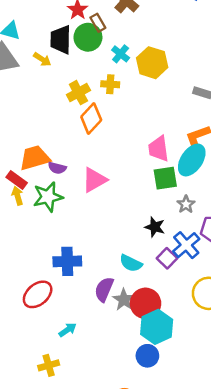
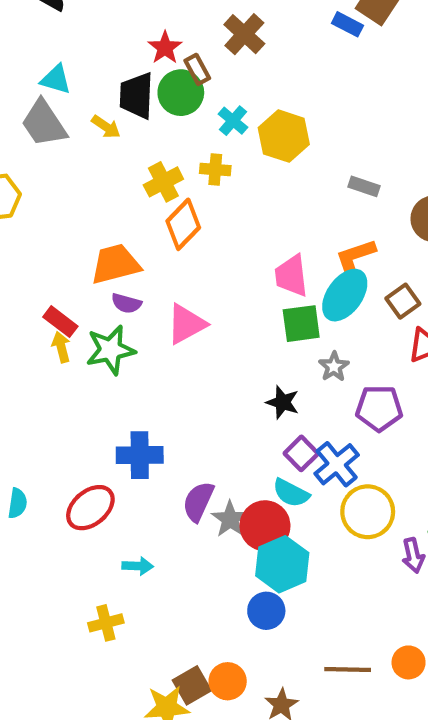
orange trapezoid: (35, 158) -> (115, 264), moved
blue cross: (186, 245) -> (337, 464), moved
cyan semicircle: (131, 263) -> (291, 493), moved
cyan arrow: (67, 330) -> (138, 566), turned 36

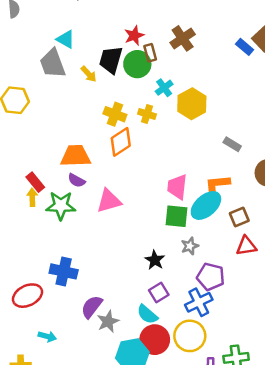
yellow cross: (163, 182) -> (115, 114), turned 35
blue cross: (337, 464) -> (199, 302), moved
red circle: (265, 526) -> (155, 340), moved

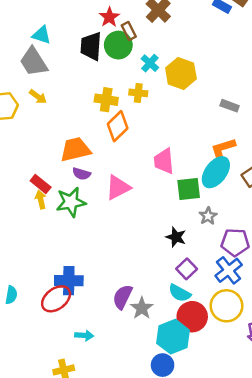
yellow arrow: (89, 74) -> (38, 97), moved
pink trapezoid: (177, 187) -> (164, 161), moved
blue cross: (64, 271) -> (69, 281), moved

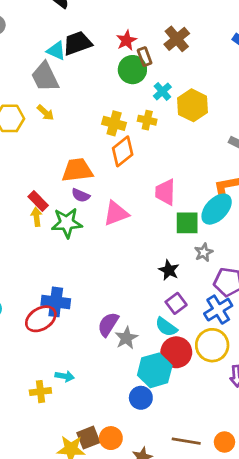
black trapezoid: (91, 46) -> (77, 43), moved, turned 60
cyan arrow: (84, 335) -> (65, 376), moved

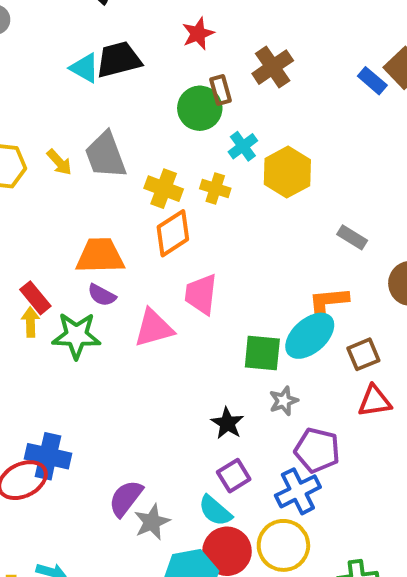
red star: (126, 40) -> (198, 34), moved
gray trapezoid: (45, 77) -> (106, 155), moved
pink trapezoid: (165, 192) -> (201, 294), moved

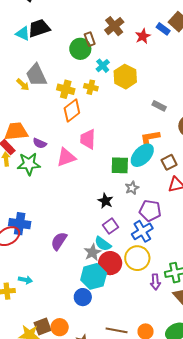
red star: (198, 34) -> (143, 36), moved
yellow arrow: (59, 162) -> (23, 85), moved
orange trapezoid: (100, 256) -> (16, 131), moved
gray star: (152, 522) -> (92, 252), moved

